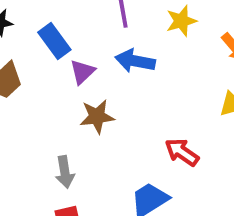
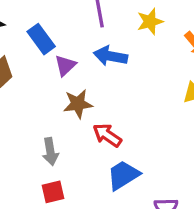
red arrow: (182, 152) -> (107, 135), moved

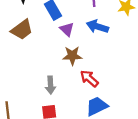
purple triangle: (65, 65) -> (67, 29), turned -40

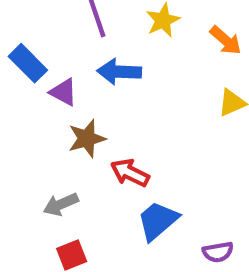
gray arrow: (50, 85) -> (61, 204), turned 84

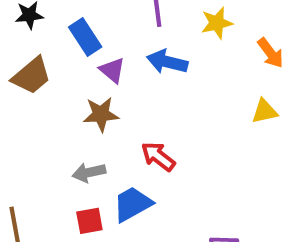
brown star: (87, 139) -> (101, 114), moved
blue trapezoid: (158, 221) -> (132, 204), moved

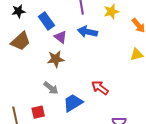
red arrow: (158, 156) -> (100, 88), moved
gray arrow: (89, 172) -> (51, 88), turned -126
red square: (89, 221) -> (38, 112), moved

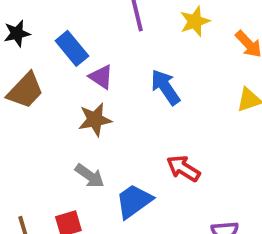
blue arrow: (88, 32) -> (165, 87), moved, turned 48

